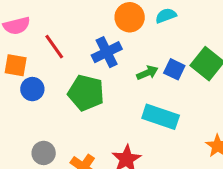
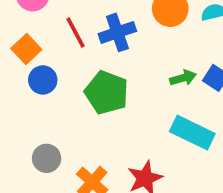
blue cross: (107, 52) -> (117, 32), moved
orange square: (16, 65) -> (26, 49), turned 30

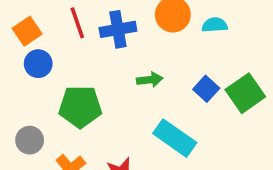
green arrow: (183, 78) -> (150, 80), moved
green pentagon: (107, 93) -> (80, 107), moved, turned -30

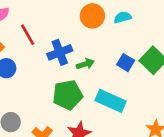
blue cross: (118, 29) -> (60, 52), moved
green pentagon: (80, 107) -> (68, 95), moved

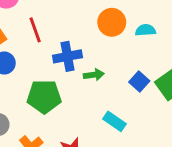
green pentagon: (68, 95) -> (44, 96), moved
cyan rectangle: (111, 101) -> (115, 121), size x0.7

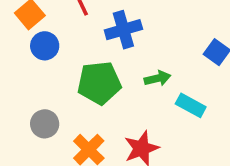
green arrow: (94, 75) -> (157, 78), moved

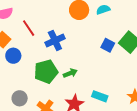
green arrow: (157, 78) -> (70, 73), moved
cyan rectangle: (191, 105) -> (100, 96), moved

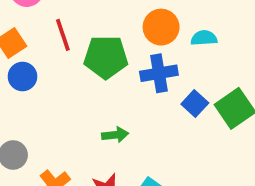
blue cross: (55, 40) -> (159, 73), moved
green pentagon: (46, 72) -> (106, 57), moved

